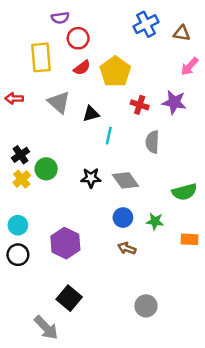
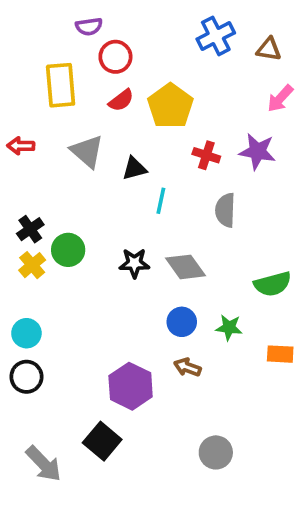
purple hexagon: (65, 243) -> (131, 386), moved
gray arrow: (46, 328) -> (44, 464), moved

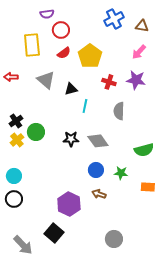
pink arrow: (280, 98) -> (139, 52), moved

